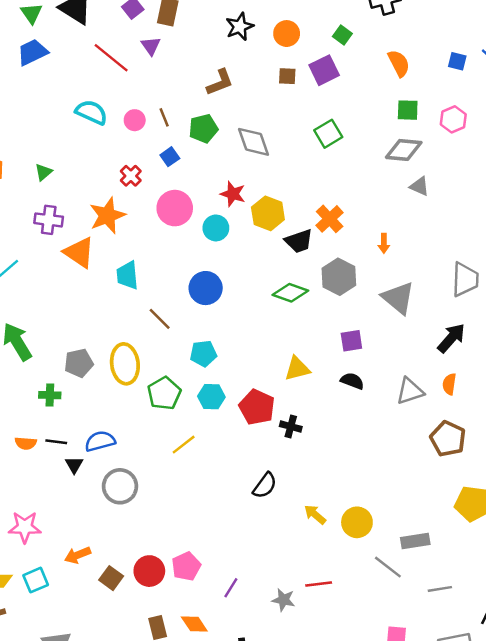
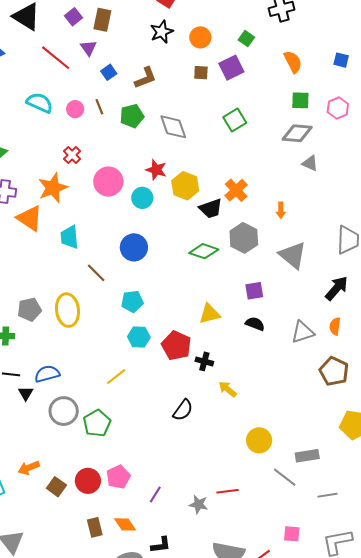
blue square: (170, 157) -> (109, 72), moved
green pentagon: (164, 393) -> (97, 423), moved
yellow arrow: (315, 515) -> (227, 389), moved

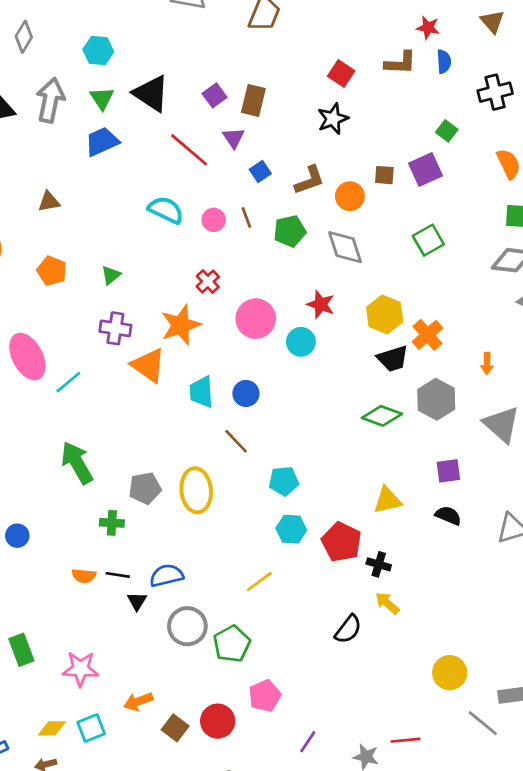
orange circle: (200, 37) -> (350, 196), moved
yellow hexagon: (185, 186) -> (385, 315), moved
blue circle: (134, 247) -> (246, 393), moved, size x0.7
yellow arrow: (227, 389) -> (387, 603), moved
pink pentagon: (118, 477) -> (265, 696), moved

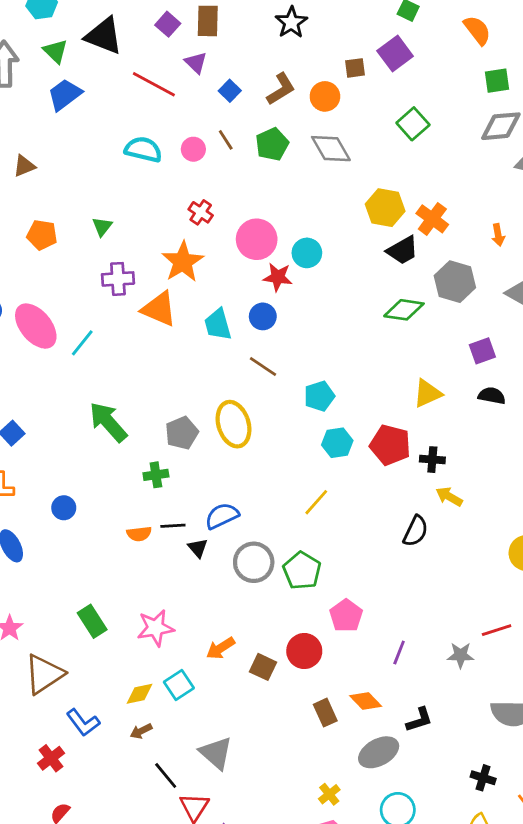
red star: (321, 304) -> (278, 277), moved

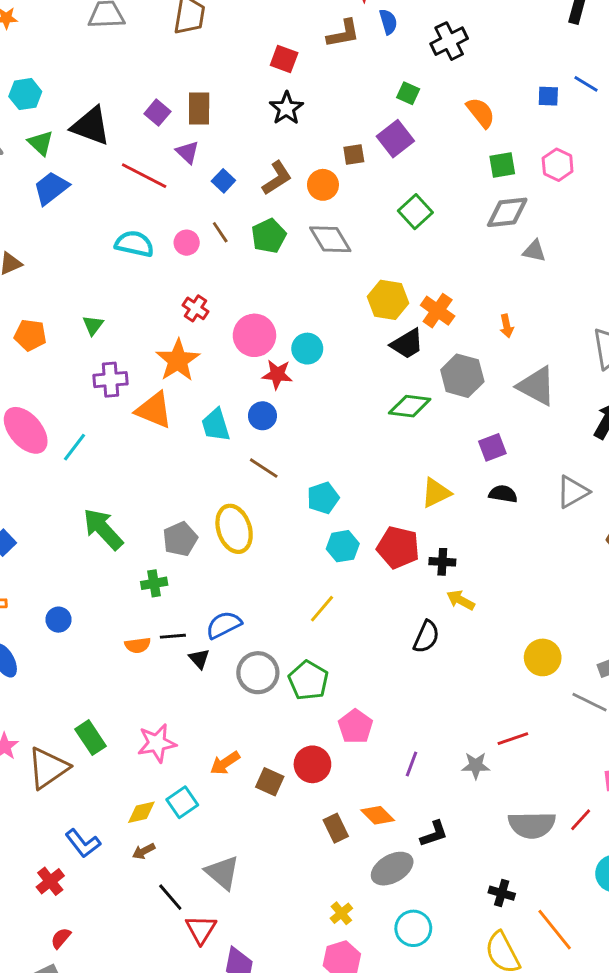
brown triangle: (44, 674) -> (48, 768), moved

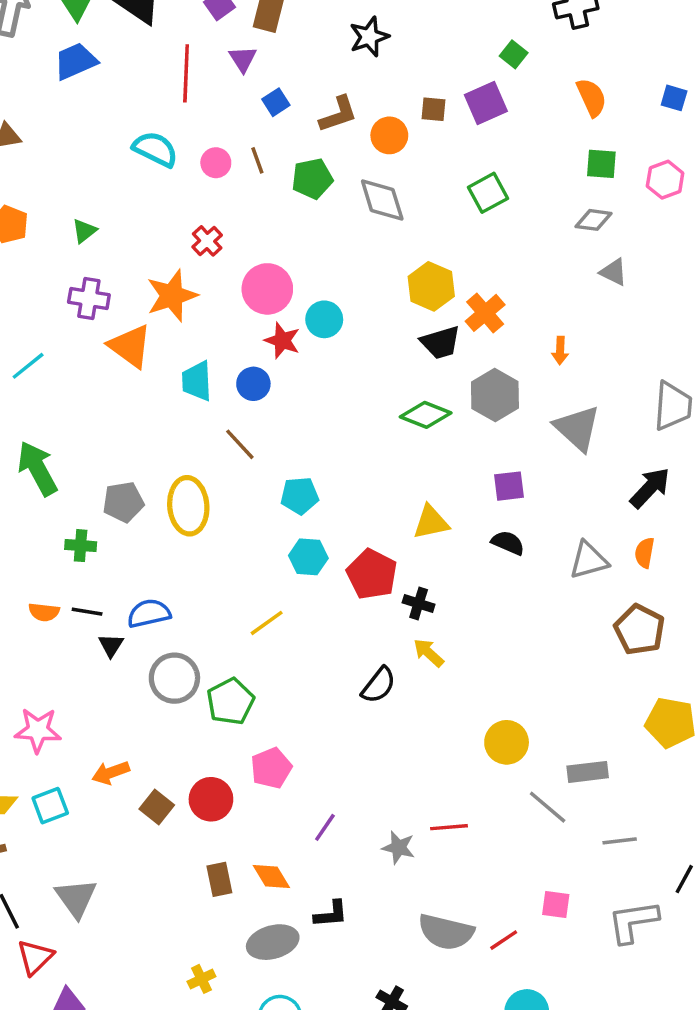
red line: (144, 176) -> (186, 73), turned 51
gray diamond: (507, 212) -> (593, 220), size x0.7

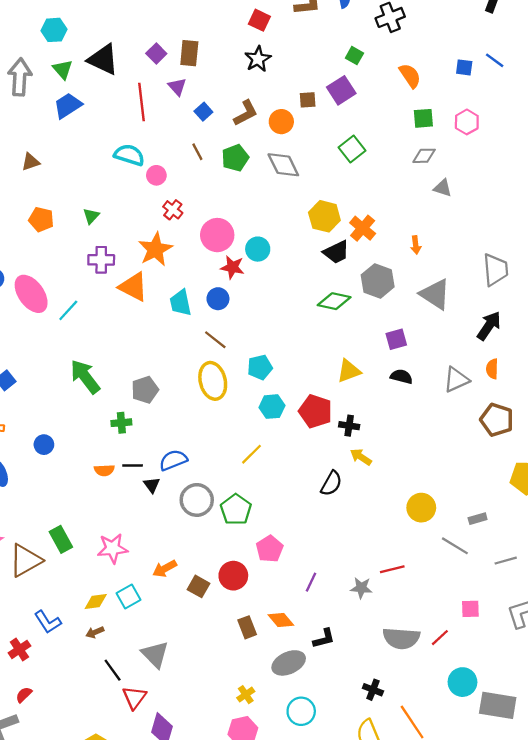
pink circle: (216, 163) -> (156, 175), moved
yellow ellipse: (188, 506) -> (213, 381), moved
gray rectangle: (588, 772) -> (478, 519), size x0.7

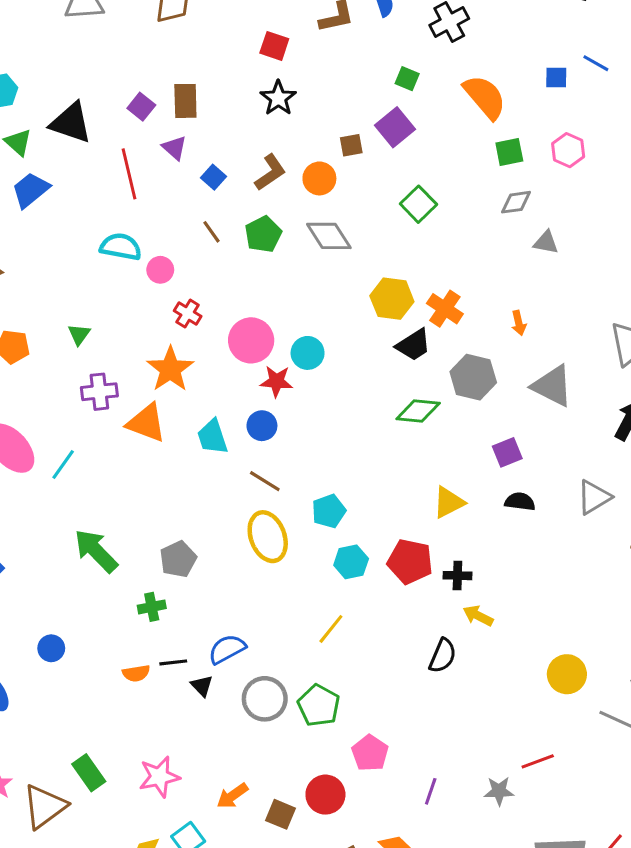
orange semicircle: (410, 76) -> (485, 97), size x1.4

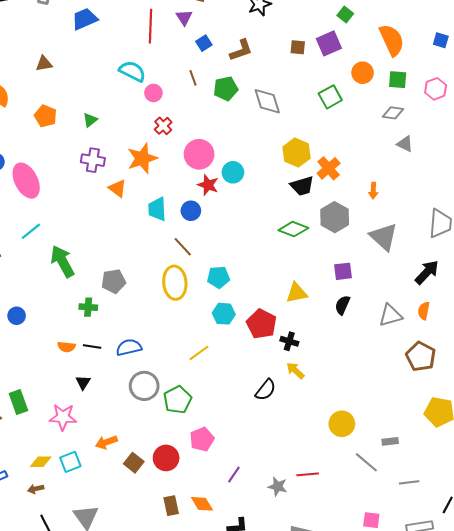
orange circle: (319, 178) -> (363, 73), moved
orange triangle: (146, 423) -> (117, 188), size x0.7
cyan line: (63, 464) -> (31, 231), moved
black semicircle: (520, 502) -> (342, 305), turned -90
black triangle: (202, 686) -> (83, 382), moved

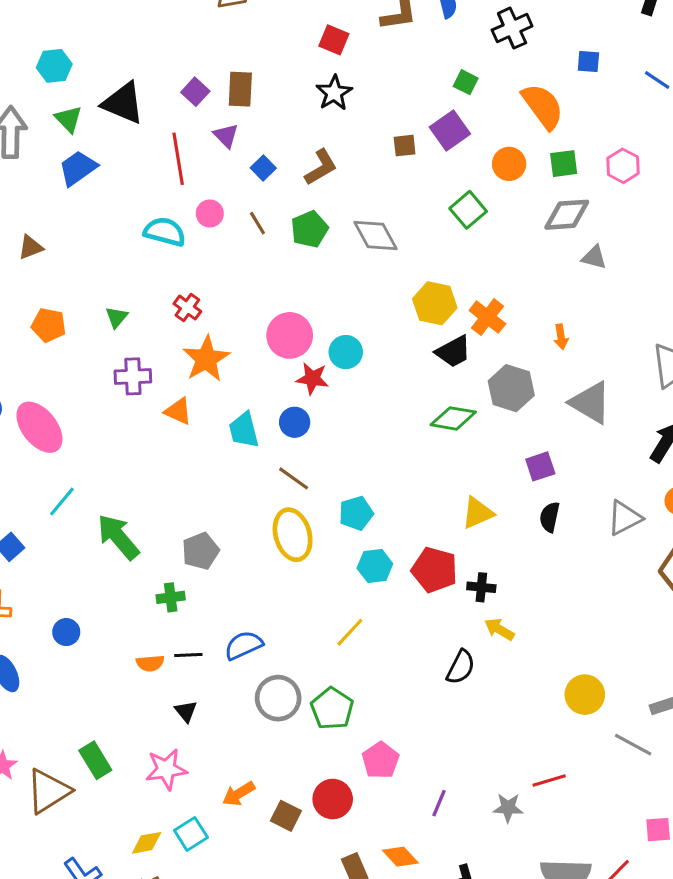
blue square: (441, 40) -> (588, 61), moved
pink circle: (153, 93) -> (210, 213), moved
gray diamond: (393, 113) -> (567, 215), size x1.4
red cross: (163, 126) -> (187, 308), moved

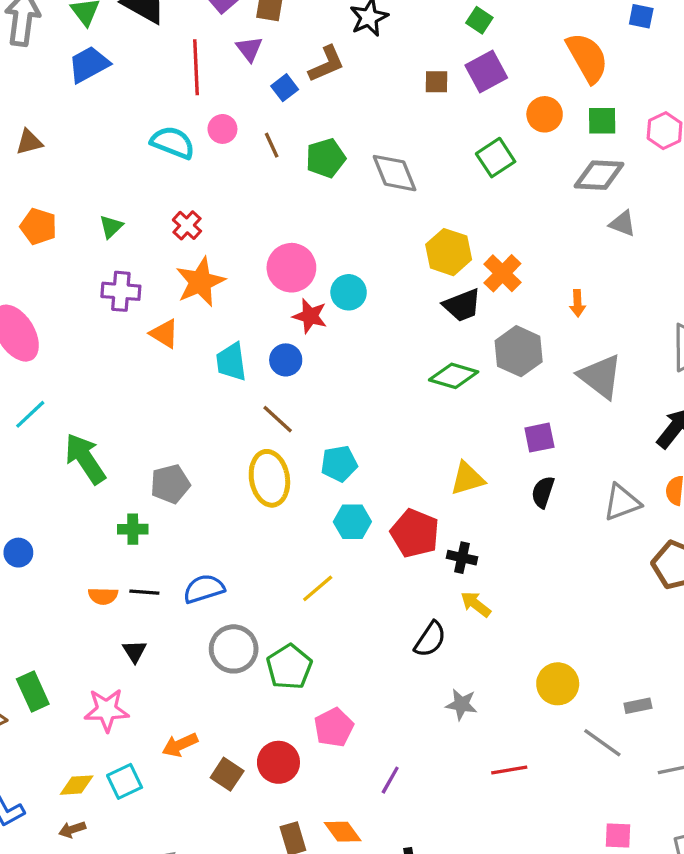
green square: (466, 82) -> (479, 20), moved
brown L-shape: (321, 167) -> (326, 64), moved
gray star: (508, 808) -> (461, 704), moved

